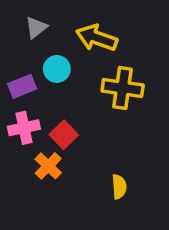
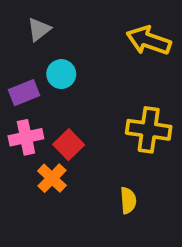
yellow arrow: (97, 38) -> (149, 41), moved
yellow cross: (123, 88) -> (149, 130), moved

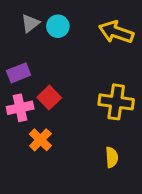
cyan circle: (61, 74) -> (58, 26), moved
red square: (69, 145) -> (49, 98), moved
yellow semicircle: (128, 200) -> (112, 157), moved

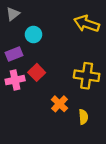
gray triangle: (30, 23) -> (13, 14), moved
cyan circle: (58, 26) -> (33, 34), moved
orange cross: (40, 140) -> (60, 104), moved

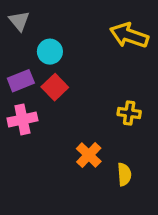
gray triangle: (13, 14) -> (19, 21), turned -32
red square: (37, 72) -> (55, 87), moved
yellow cross: (87, 76) -> (129, 113), size x0.6

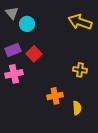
cyan circle: (50, 52) -> (27, 24), moved
orange cross: (89, 155) -> (55, 96), turned 35

